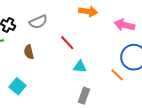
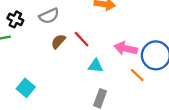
pink arrow: (124, 25) -> (126, 48), moved
brown semicircle: (29, 52) -> (58, 41), moved, turned 56

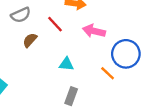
red line: (82, 39) -> (55, 24), moved
pink arrow: (126, 48) -> (94, 31), moved

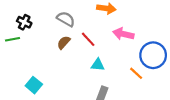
gray semicircle: (21, 15) -> (66, 19), moved, turned -126
red line: (55, 24) -> (88, 39), moved

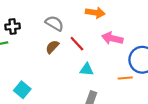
black cross: (24, 22) -> (13, 27), turned -32
orange line: (136, 73) -> (125, 78), turned -48

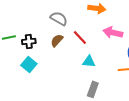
black cross: (13, 27) -> (29, 41), moved
cyan square: (22, 90) -> (29, 64), moved

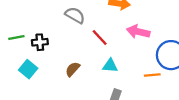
brown semicircle: (57, 40) -> (73, 69), moved
cyan square: (29, 64) -> (28, 69), moved

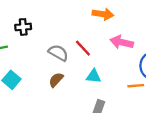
gray semicircle: (75, 15) -> (58, 53), moved
black cross: (40, 42) -> (23, 27), moved

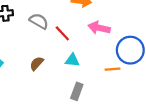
gray semicircle: (58, 53) -> (39, 21), moved

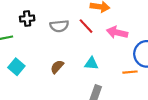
gray semicircle: (39, 21) -> (59, 26), turned 144
red line: (62, 33) -> (86, 26), moved

